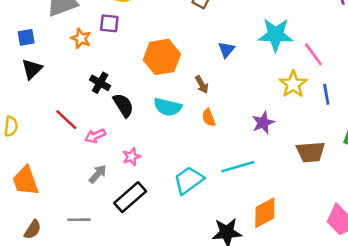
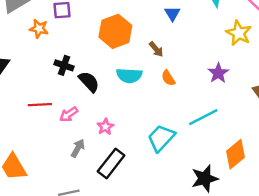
red line: (66, 120) -> (40, 105), turned -35

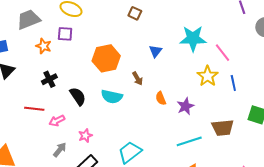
black cross: (64, 65) -> (49, 79), moved, turned 35
orange semicircle: (168, 78) -> (161, 98), moved
cyan line: (203, 117) -> (189, 141), moved

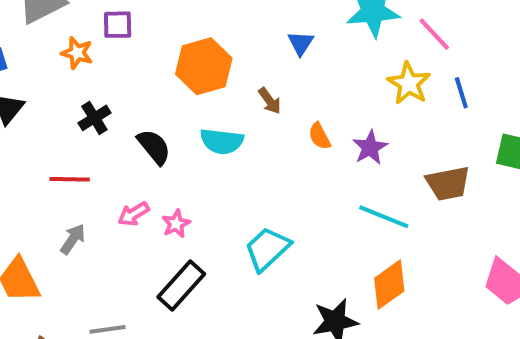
pink arrow: (57, 121) -> (133, 214), moved
cyan line: (189, 141) -> (384, 217), turned 45
gray arrow: (60, 150) -> (73, 239), moved

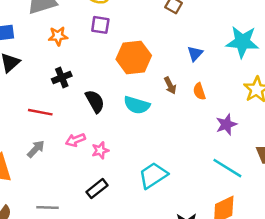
purple square: (118, 25) -> (100, 25), moved
orange star: (77, 53) -> (58, 36), turned -30
orange semicircle: (319, 136) -> (199, 91), moved
black rectangle: (181, 285) -> (97, 189), size x0.7

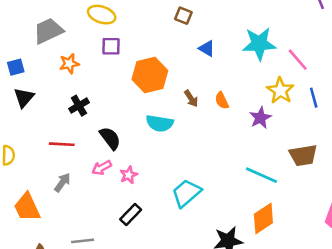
blue triangle: (195, 54) -> (207, 48), moved, turned -35
black semicircle: (95, 101) -> (110, 138), moved
purple star: (226, 124) -> (260, 118), moved

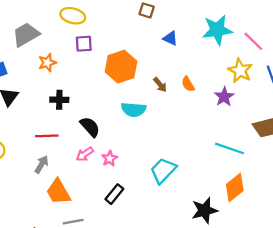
black cross: (79, 106) -> (59, 100), turned 36
gray arrow: (62, 182) -> (42, 164), moved
orange trapezoid: (27, 207) -> (58, 192), moved

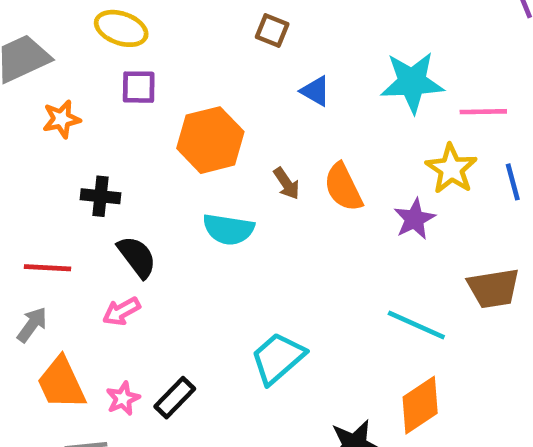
pink line: (253, 41) -> (483, 112), turned -50
orange semicircle: (188, 84) -> (343, 187), size x1.5
black cross: (59, 100) -> (101, 196), moved
pink star: (110, 159) -> (123, 399), moved

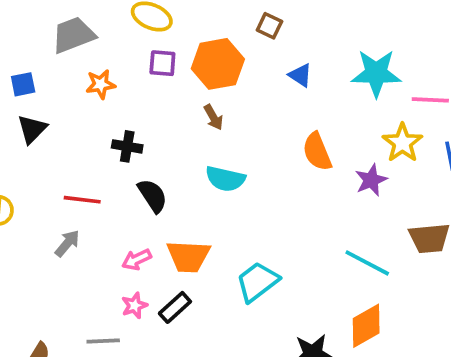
orange hexagon: (210, 140) -> (218, 64), moved
brown arrow: (287, 183) -> (213, 117), moved
pink arrow: (121, 311) -> (137, 259), moved
orange trapezoid: (61, 383) -> (188, 256), moved, turned -66

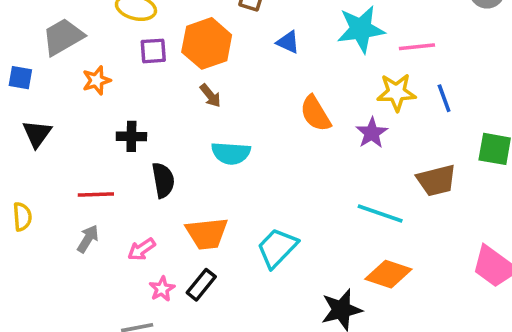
blue square: (23, 84) -> (20, 78), moved, turned 30
yellow star: (402, 143) -> (396, 92), turned -30
black semicircle: (153, 196) -> (163, 180), turned 32
pink arrow: (137, 259) -> (141, 249), moved
orange diamond: (366, 326) -> (388, 274), turned 57

